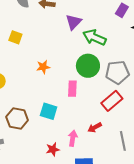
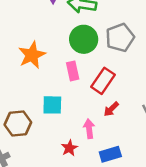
orange star: (43, 67) -> (32, 55), size x1.6
red rectangle: (112, 101) -> (103, 81), moved

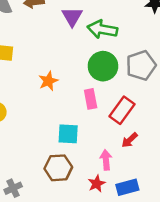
orange star: (32, 55) -> (48, 81), size x0.7
brown hexagon: (18, 124) -> (58, 168), moved
red star: (69, 148) -> (97, 184), moved

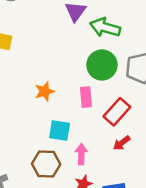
orange star: (48, 81) -> (45, 91), moved
pink arrow: (106, 160) -> (81, 154), moved

